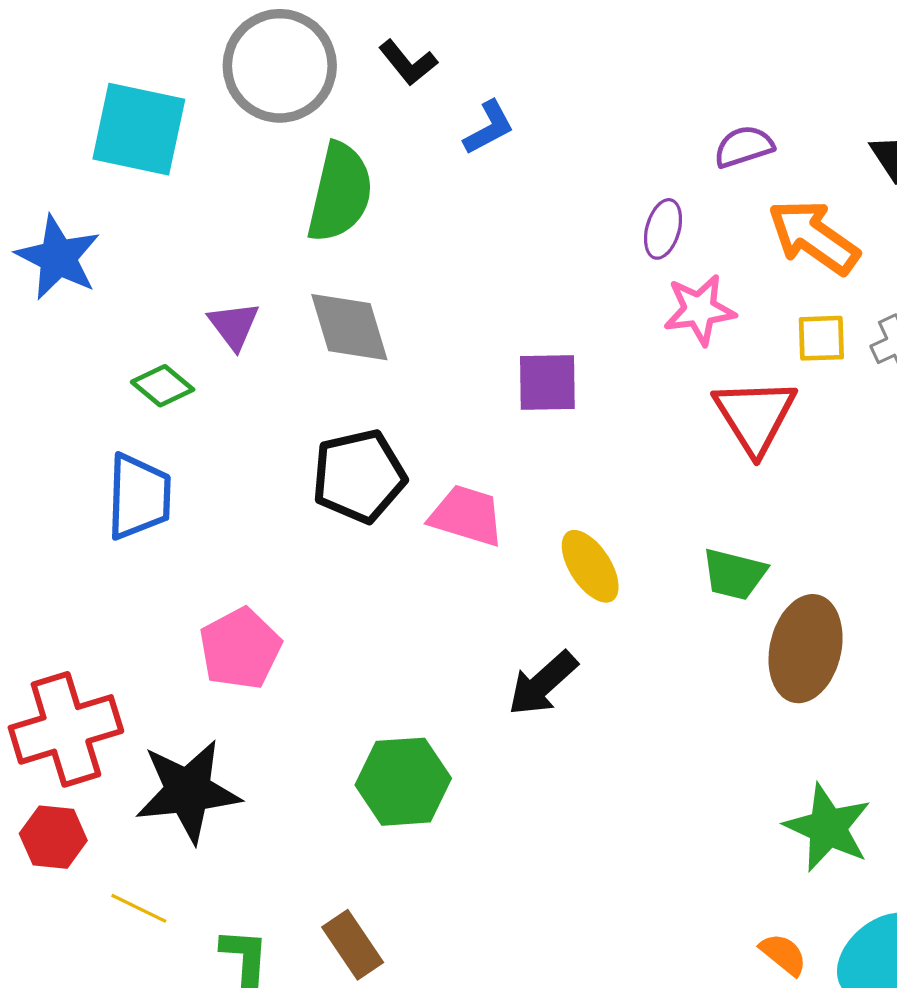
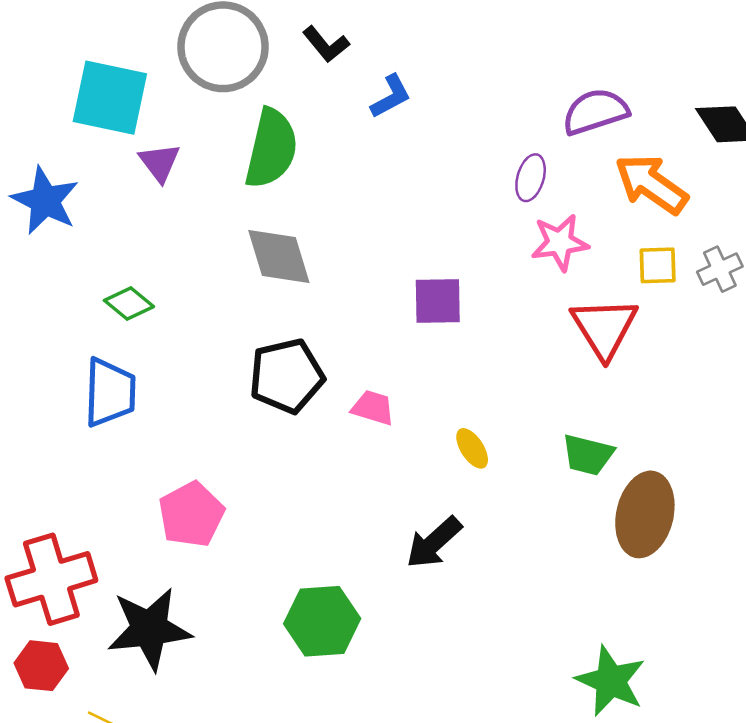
purple semicircle: (744, 147) -> (595, 112), size x1.4
purple triangle: (234, 326) -> (159, 162), moved
pink trapezoid: (467, 516) -> (373, 408), size x0.7
yellow ellipse: (590, 566) -> (472, 448), size x0.7
green star: (828, 828) -> (611, 681), moved

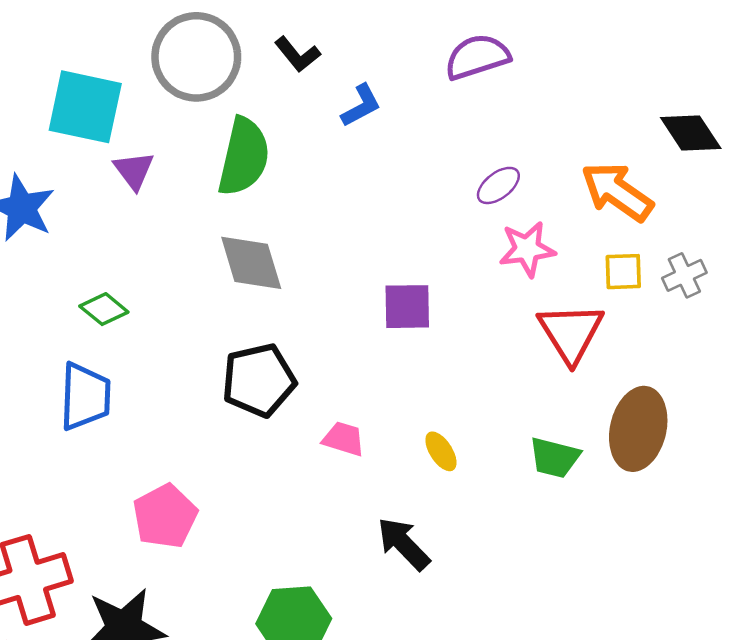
purple semicircle: (595, 112) -> (477, 57), moved
purple ellipse: (531, 178) -> (498, 185), turned 36
pink trapezoid: (373, 408) -> (344, 439), moved
brown ellipse: (645, 514) -> (638, 429), moved
black arrow: (434, 542) -> (404, 544), turned 88

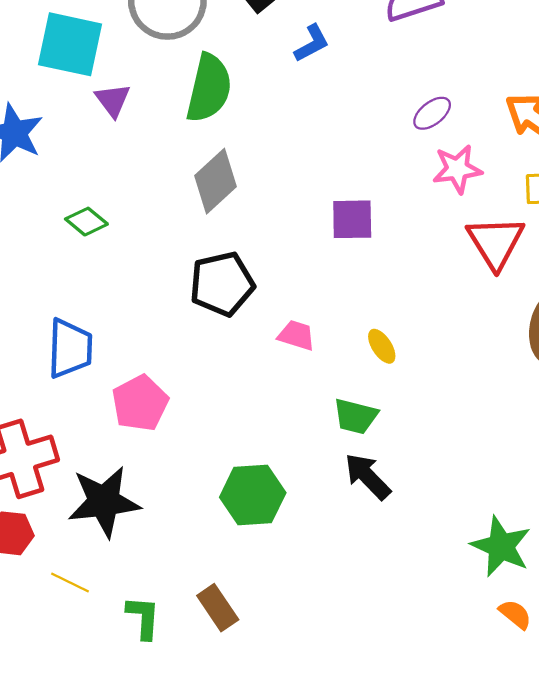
gray diamond: (251, 263) -> (215, 181), turned 64
blue trapezoid: (85, 396) -> (70, 348), moved
green trapezoid: (555, 458) -> (356, 416), moved
black arrow: (404, 544) -> (368, 476), moved

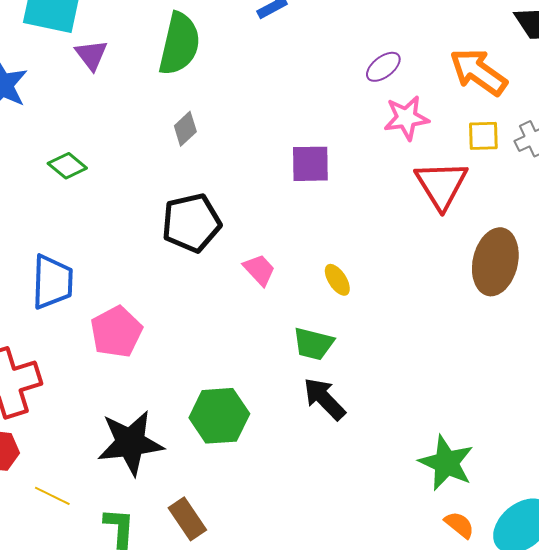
gray diamond: (215, 181) -> (185, 129), size x0.6
pink trapezoid: (296, 335) -> (259, 270), turned 30
black star: (104, 502) -> (130, 443), moved

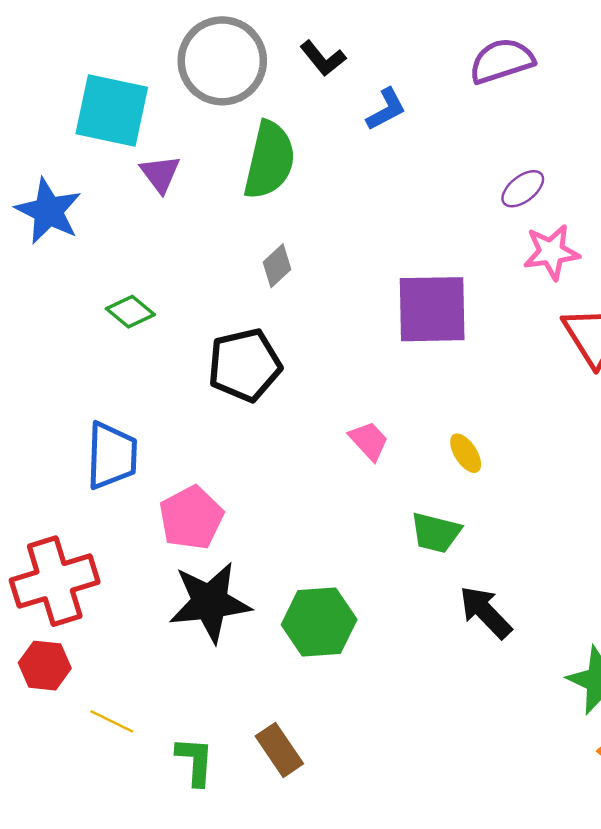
purple square: (310, 164) -> (432, 309), size x1.5
black pentagon: (191, 223) -> (245, 365), moved
black arrow: (324, 399) -> (486, 612), moved
black star: (130, 443) -> (210, 602), moved

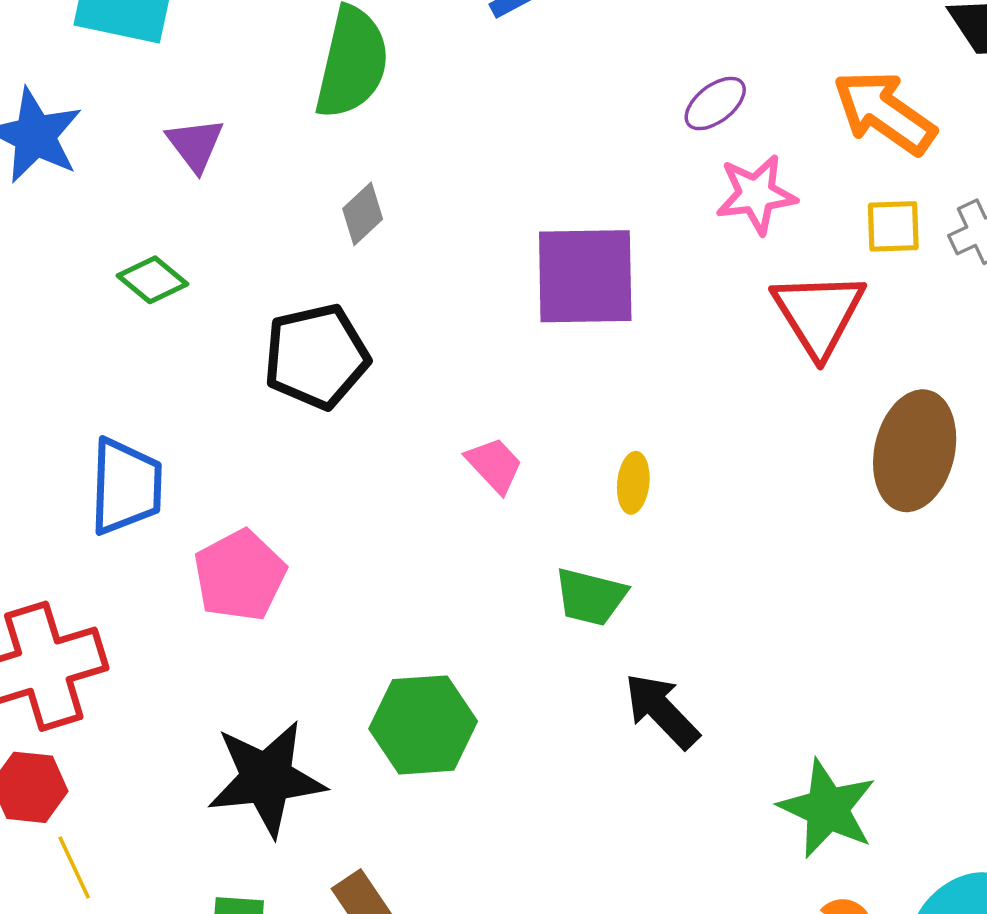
purple triangle: (160, 174) -> (195, 144), moved
yellow ellipse: (466, 453) -> (633, 483), turned 39
black star: (210, 602) -> (266, 778), moved
yellow line: (112, 721) -> (74, 867), moved, turned 39

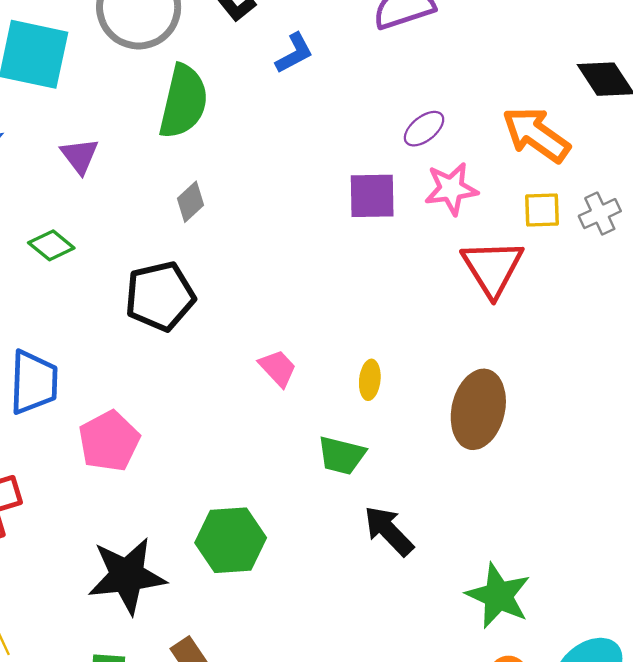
purple square: (585, 276) -> (372, 196), moved, size x0.7
brown ellipse: (915, 451) -> (478, 409), moved

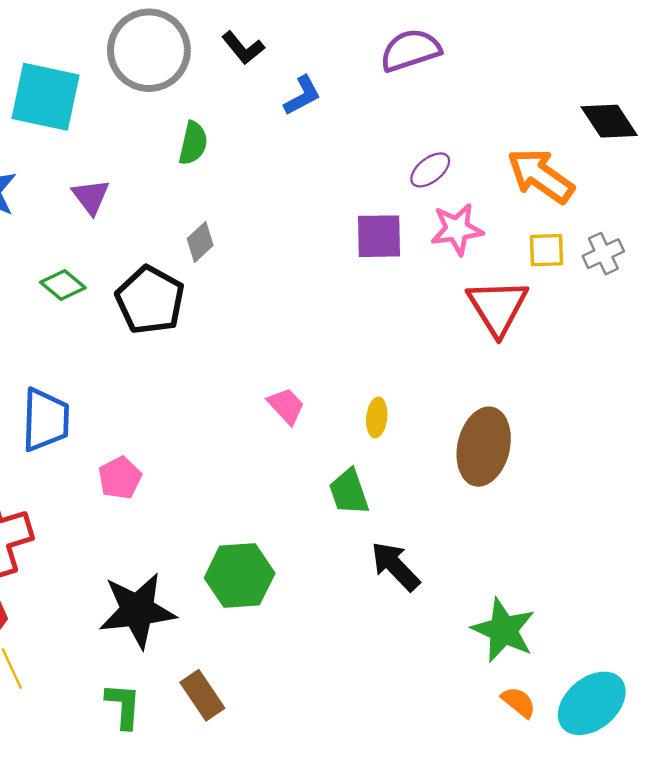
green semicircle: (183, 101) -> (193, 143), size x0.6
black pentagon: (160, 296) -> (150, 300), moved, turned -30
pink pentagon: (109, 441) -> (120, 478), size x0.7
green trapezoid: (341, 455) -> (349, 492), turned 57

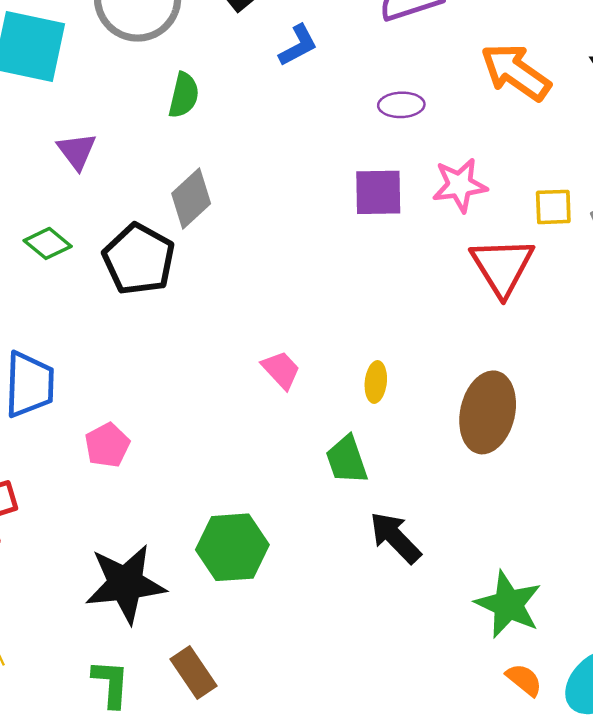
purple ellipse: (430, 170) -> (401, 105), moved, turned 36
orange arrow: (541, 176) -> (516, 72), moved
gray diamond: (200, 242) -> (191, 198), size x1.4

